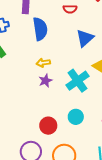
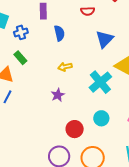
blue semicircle: (40, 29) -> (59, 33), size x0.7
purple star: (45, 81) -> (58, 95), moved

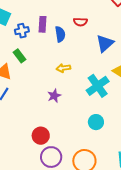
purple rectangle: (43, 11) -> (43, 24), moved
red semicircle: (88, 11) -> (80, 22), moved
red circle: (75, 129) -> (41, 136), moved

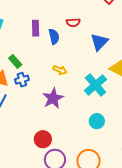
blue cross: (22, 31) -> (22, 80), moved
yellow arrow: (63, 68) -> (60, 70), turned -144
purple star: (54, 96) -> (53, 98), size x1.5

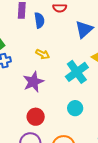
red circle: (43, 139) -> (36, 117), moved

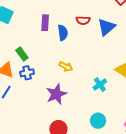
blue triangle: (84, 29) -> (106, 27), moved
cyan cross: (77, 72) -> (100, 85), size x0.6

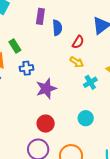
red semicircle: (83, 20) -> (78, 42), moved, turned -64
yellow arrow: (66, 66) -> (77, 62), moved
blue cross: (27, 73) -> (27, 68), moved

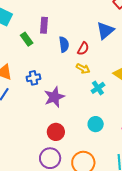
blue semicircle: (57, 28) -> (64, 44), moved
green rectangle: (15, 46) -> (27, 39), moved

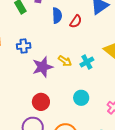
yellow arrow: (83, 69) -> (65, 61), moved

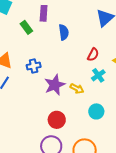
red semicircle: (76, 21) -> (93, 55), moved
yellow arrow: (65, 61) -> (77, 89), moved

